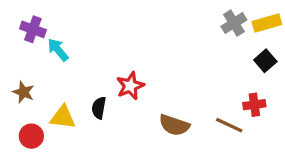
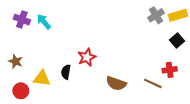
cyan arrow: (58, 50) -> (44, 22), moved

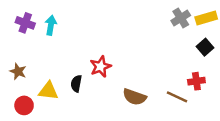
cyan arrow: (44, 22) -> (51, 25), turned 49

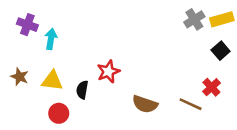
cyan arrow: (51, 25) -> (51, 39), moved
red cross: (196, 81) -> (211, 87), turned -35
yellow triangle: (48, 91) -> (52, 81), moved
red circle: (24, 105) -> (59, 113), moved

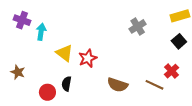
gray cross: (194, 19) -> (138, 26), moved
brown star: (20, 77) -> (18, 72), moved
yellow triangle: (52, 81) -> (64, 53), moved, turned 30
black semicircle: (82, 90) -> (67, 84), moved

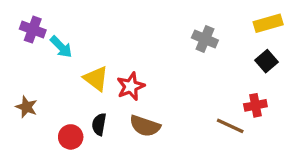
gray cross: (138, 26) -> (205, 39), turned -35
cyan arrow: (41, 32) -> (61, 47), turned 126
red cross: (172, 71) -> (255, 105), turned 32
brown semicircle: (117, 85) -> (145, 126), moved

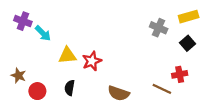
gray cross: (205, 39) -> (159, 28), moved
yellow triangle: (96, 78) -> (67, 56), turned -42
brown semicircle: (145, 126) -> (119, 93), moved
red circle: (71, 137) -> (37, 91), moved

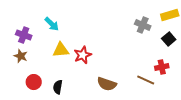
purple cross: (23, 21) -> (24, 35), moved
cyan arrow: (43, 33) -> (52, 24), moved
brown star: (18, 76) -> (21, 56), moved
black semicircle: (70, 88) -> (58, 87), moved

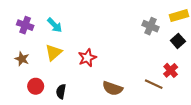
purple cross: (24, 35) -> (25, 25), moved
yellow triangle: (61, 50) -> (54, 52), moved, turned -36
red cross: (162, 67) -> (171, 70), turned -32

